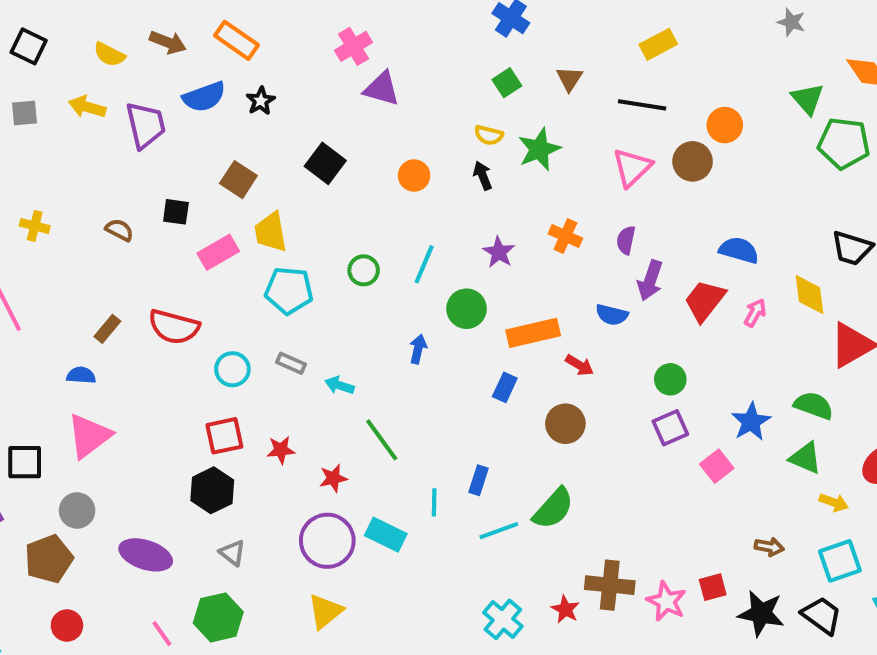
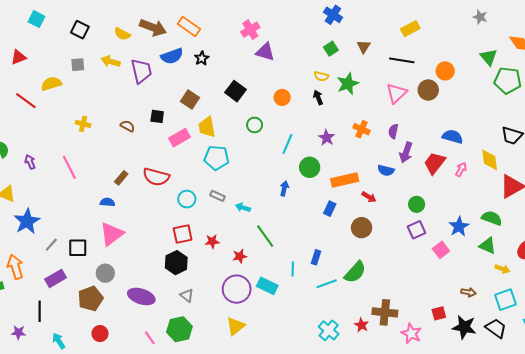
brown arrow: (168, 42) -> (153, 28), size x1.4
green circle: (364, 270) -> (255, 125), moved
pink star: (666, 601) -> (411, 334), moved

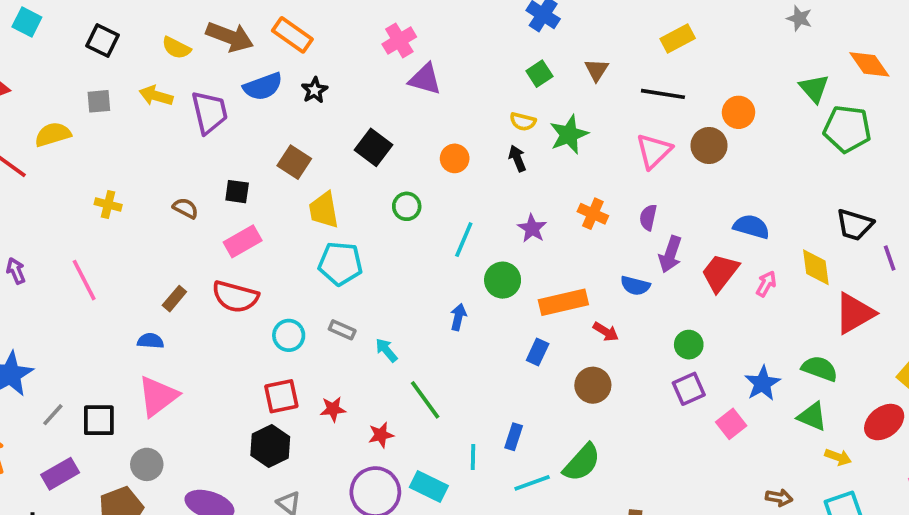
pink rectangle: (179, 138) -> (243, 241), moved
cyan arrow: (243, 208) -> (386, 350), turned 32

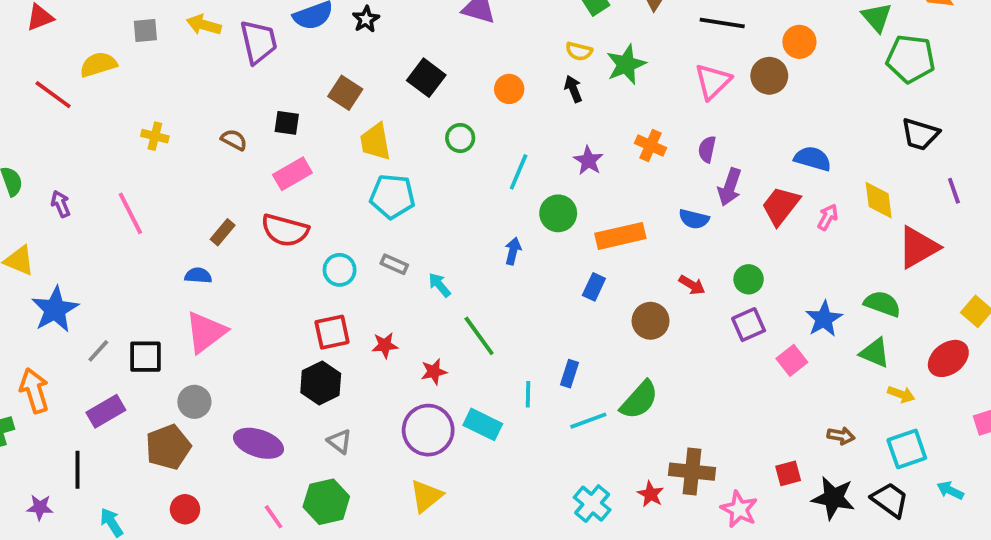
black trapezoid: (855, 225) -> (920, 134), moved
red arrow: (606, 332) -> (692, 285), moved

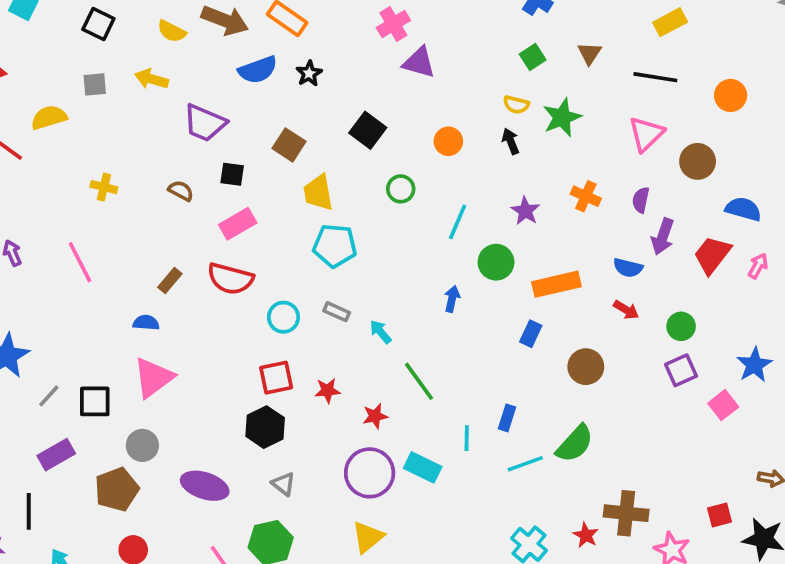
purple trapezoid: (259, 42) -> (205, 123), moved, turned 126
brown circle: (769, 76) -> (698, 161), moved
red arrow: (692, 285) -> (626, 310), moved

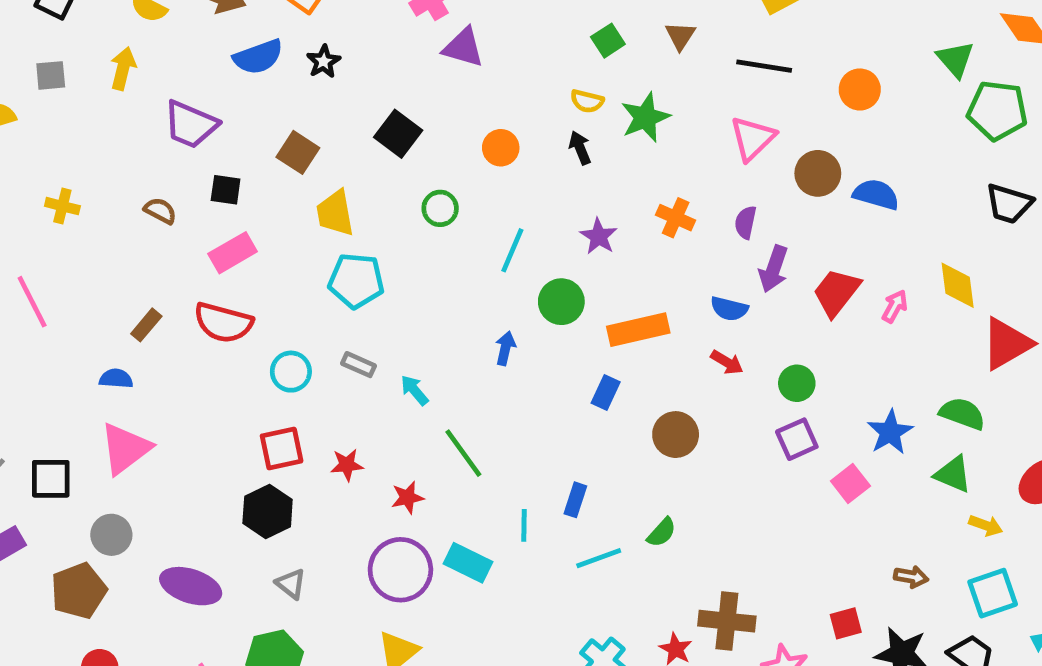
yellow arrow: (152, 79) -> (123, 68), turned 88
blue semicircle: (743, 209) -> (876, 194), moved
green semicircle: (575, 444) -> (662, 532), size x0.6

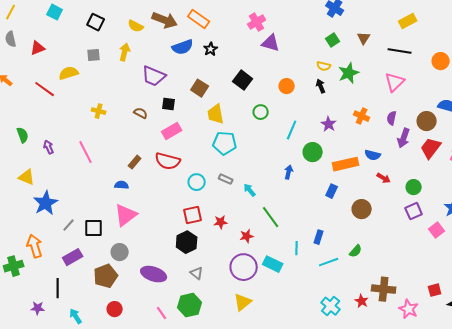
brown circle: (818, 173) -> (427, 121), moved
blue semicircle: (729, 309) -> (373, 155), moved

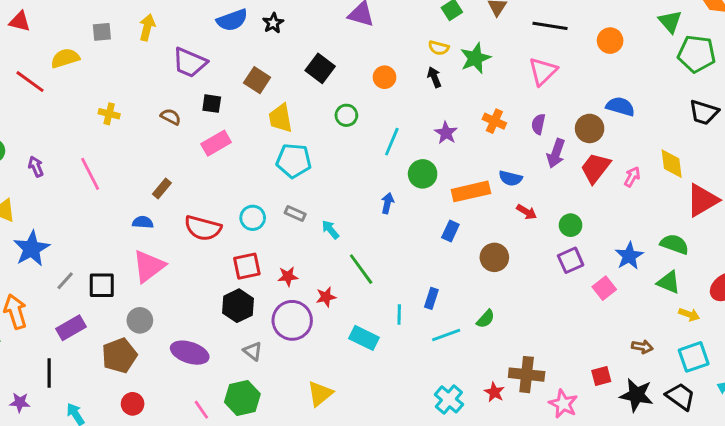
red triangle: (38, 48) -> (20, 22), turned 35
red semicircle: (168, 161) -> (203, 228), moved
purple circle: (244, 267) -> (292, 320), moved

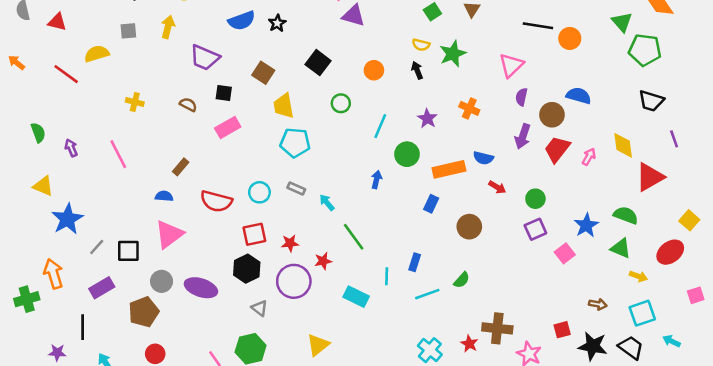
black line: (550, 26) -> (538, 26), moved
purple semicircle: (538, 124) -> (521, 97), moved
purple ellipse: (190, 353) -> (201, 288), moved

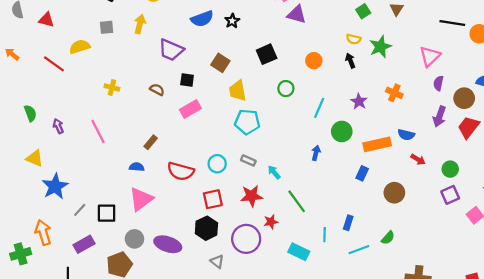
black square: (318, 63) -> (267, 54), turned 30
red star: (290, 243) -> (252, 196), moved, size x1.5

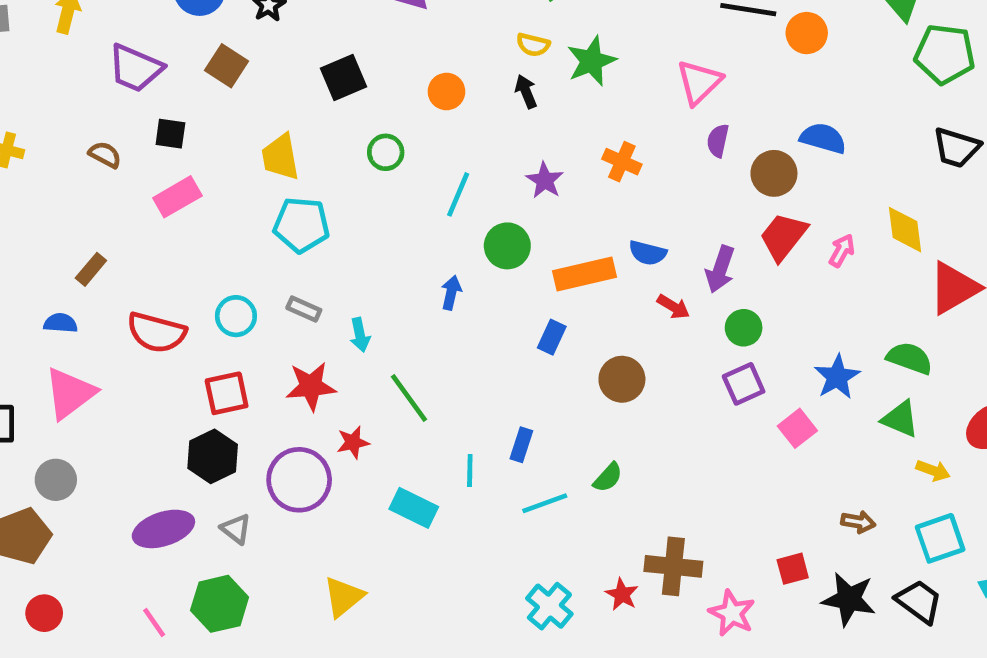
brown square: (220, 63) -> (227, 66), moved
purple arrow: (439, 116) -> (720, 269), moved
cyan arrow: (274, 172) -> (360, 335), turned -152
purple ellipse: (168, 244) -> (163, 529), moved, turned -36

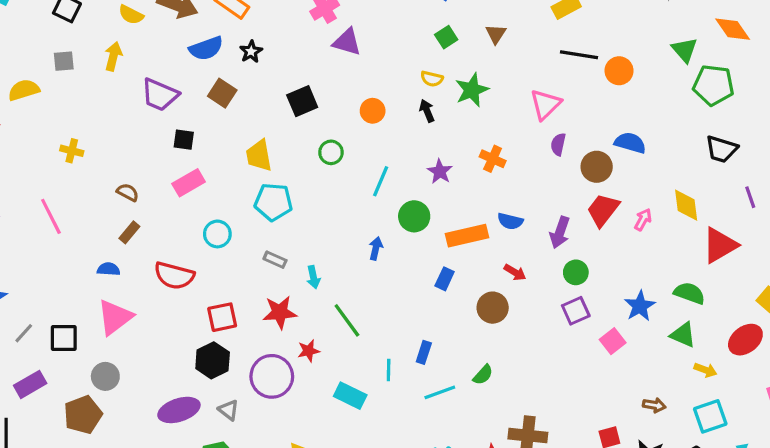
brown semicircle: (105, 155) -> (128, 192), moved
red arrow: (673, 307) -> (515, 272), moved
cyan circle: (236, 316) -> (217, 234), moved

